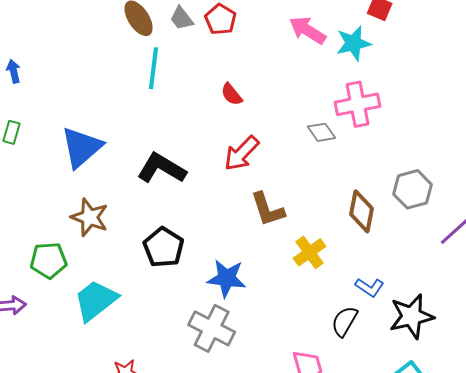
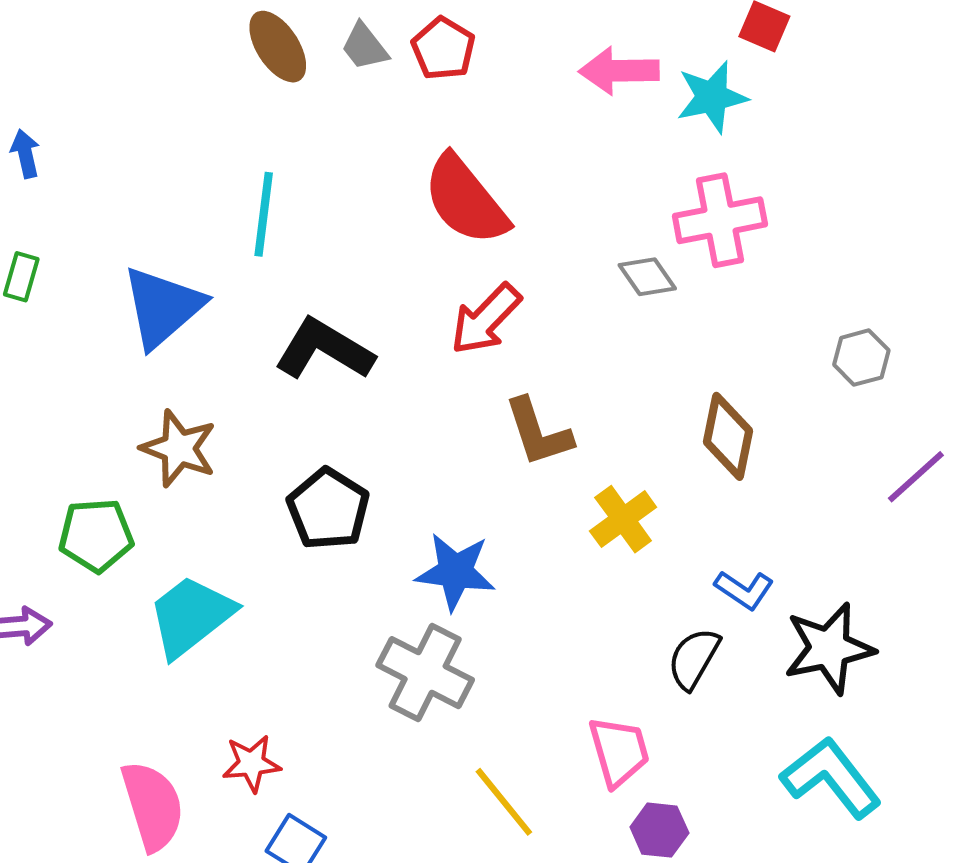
pink arrow: (308, 30) -> (619, 71), turned -33
cyan line: (154, 68) -> (264, 214), moved
red semicircle: (232, 94) -> (466, 200), size x2.0
gray hexagon: (413, 189) -> (861, 358), moved, size x0.7

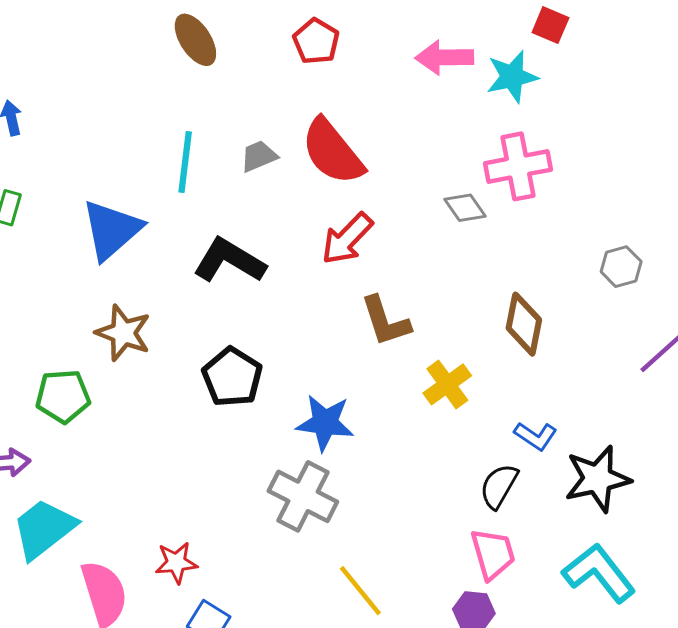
gray trapezoid: (365, 47) -> (259, 156), moved, turned 105
cyan trapezoid: (191, 616) -> (44, 529), moved
pink trapezoid: (619, 751) -> (493, 554), moved

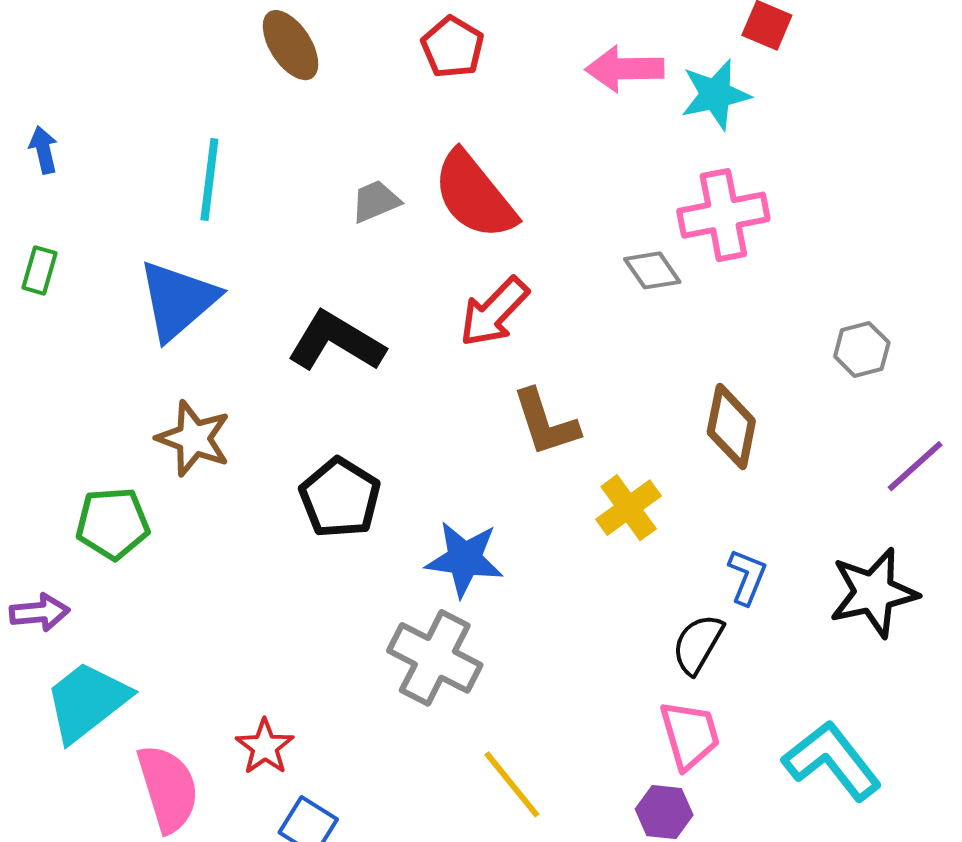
cyan line: (185, 162) -> (209, 180), moved
blue L-shape: (536, 436) -> (747, 577), turned -102
black star: (598, 479) -> (874, 593), moved
red star: (176, 563) -> (265, 747), turned -30

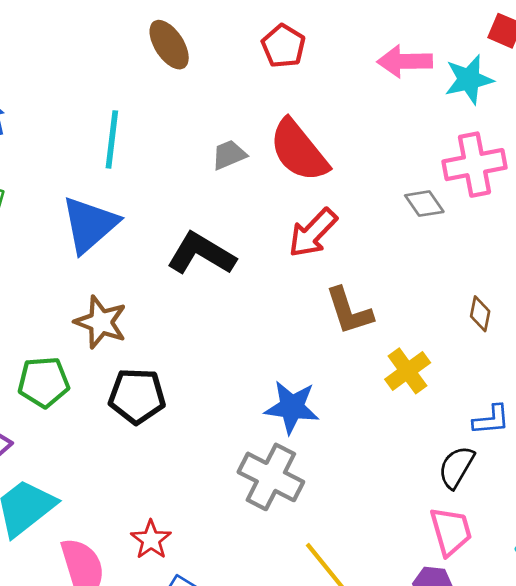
brown diamond: (731, 427) -> (480, 314), size x0.6
black pentagon: (340, 498) -> (137, 396), moved, turned -30
blue L-shape: (747, 577) -> (491, 420), turned 63

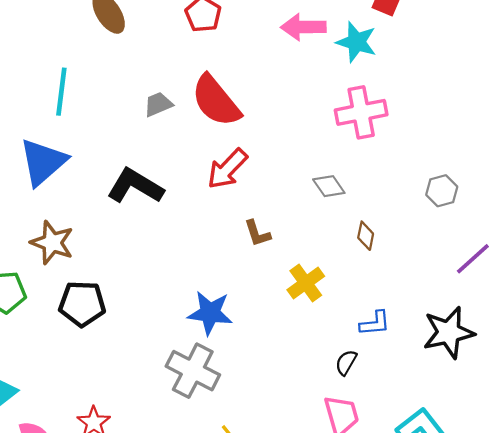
cyan star: (469, 79) -> (356, 42), turned 30
gray diamond: (424, 204) -> (329, 186), moved
brown L-shape: (349, 311) -> (257, 233), size x0.7
black semicircle: (456, 467) -> (346, 362), size x0.7

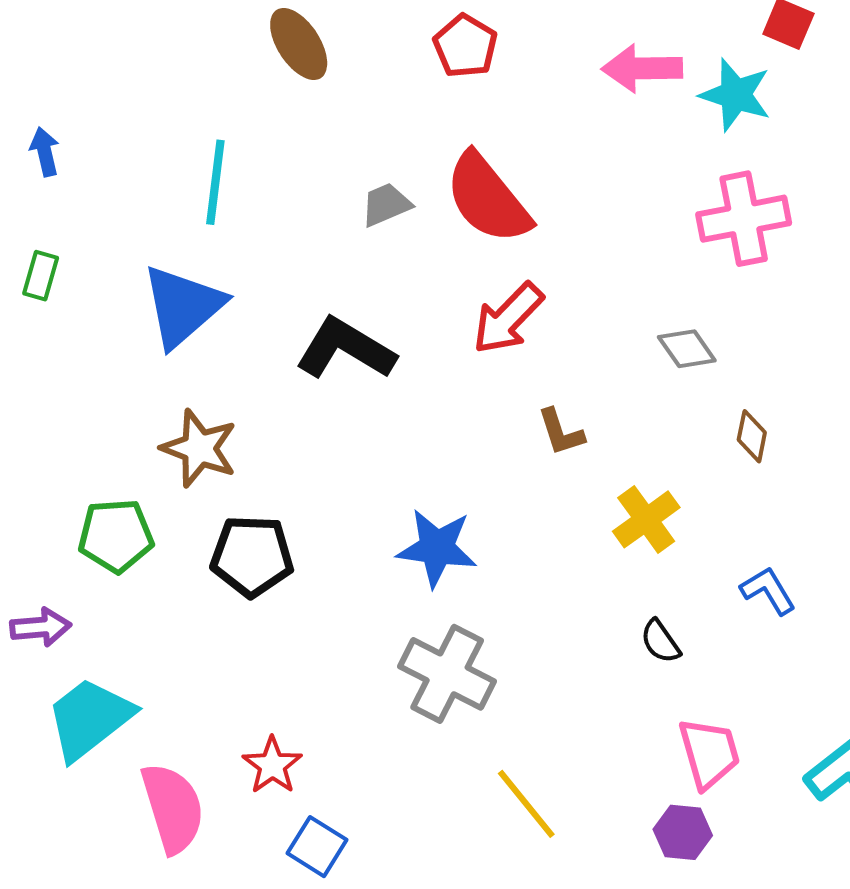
blue star: (210, 313) -> (437, 548), moved
blue L-shape: (375, 323) -> (768, 591), turned -116
black semicircle: (346, 362) -> (660, 641), moved, turned -65

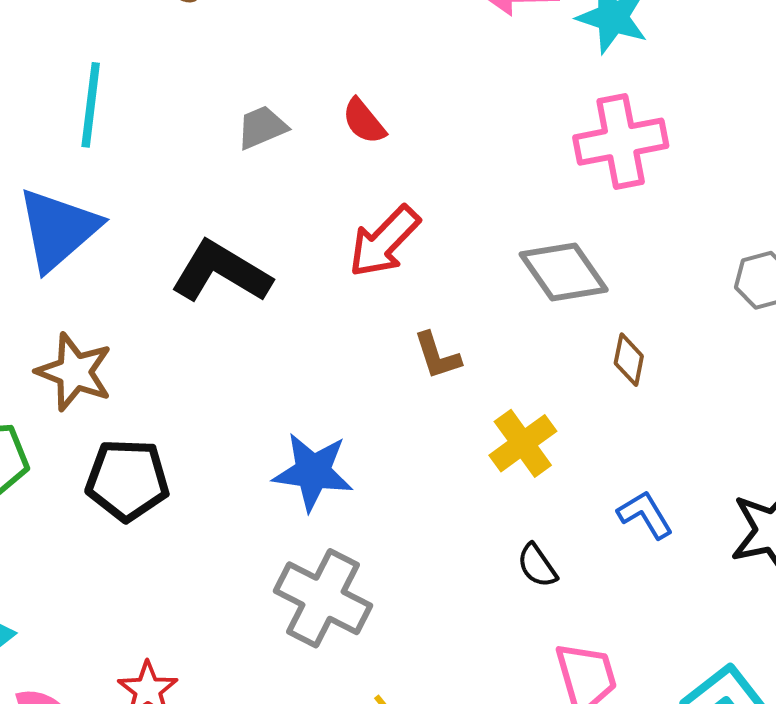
red semicircle: (488, 198) -> (364, 121), size x0.5
gray diamond: (687, 349) -> (564, 272), size x1.5

